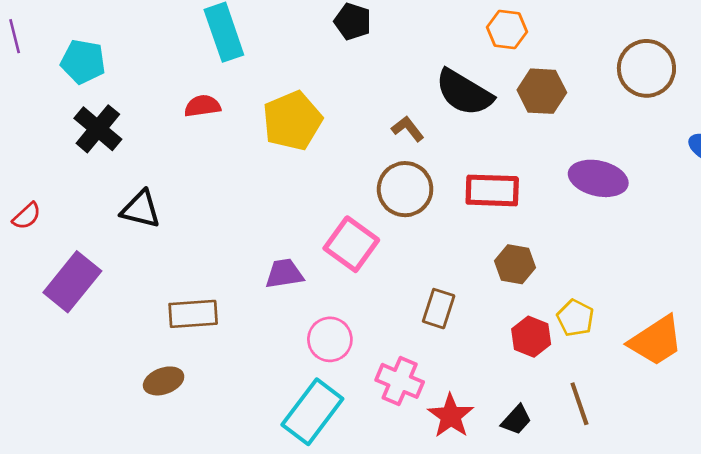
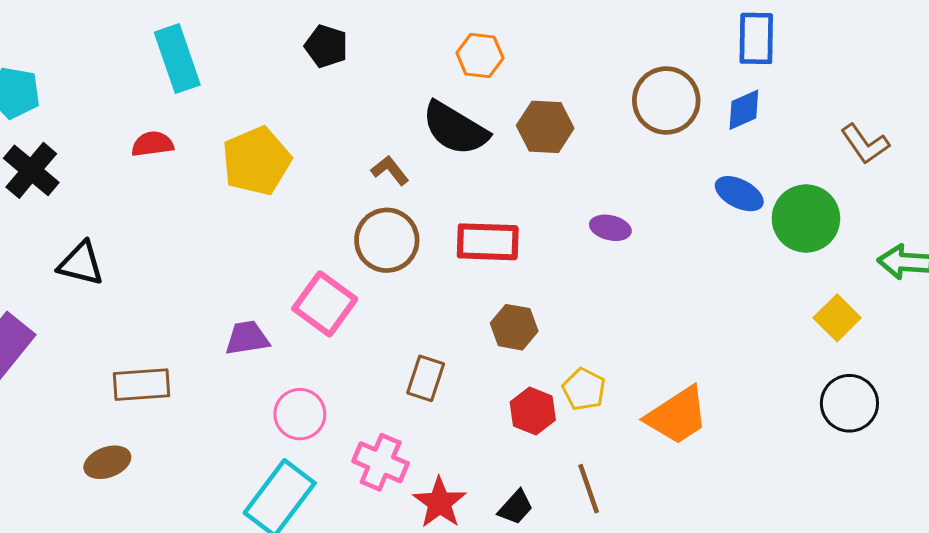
orange hexagon: (507, 29) -> (480, 55), moved
purple ellipse: (598, 178) -> (610, 228), size x0.6

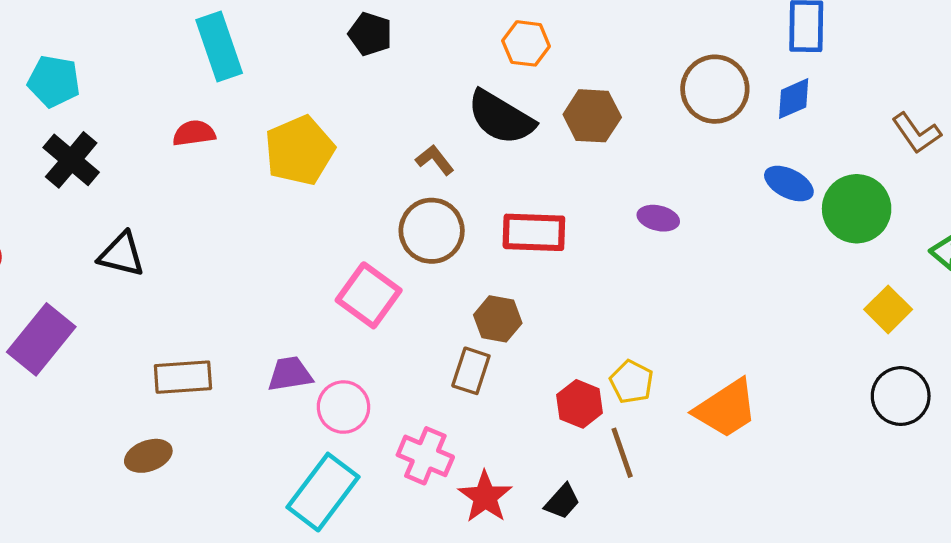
brown hexagon: (514, 327) -> (498, 319), moved
purple trapezoid: (247, 338) -> (290, 374), moved
brown line: (589, 489) -> (622, 453), moved

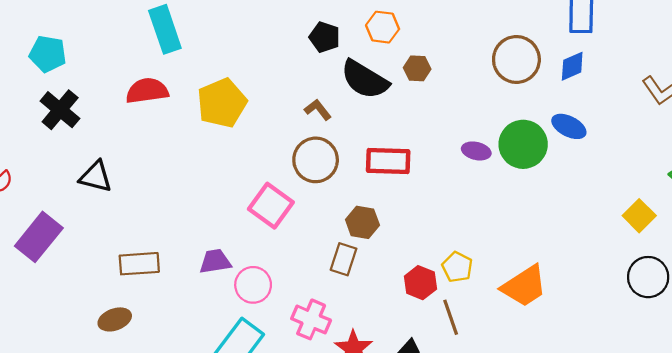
black pentagon: (370, 34) -> (324, 37), moved
brown hexagon: (592, 116) -> (417, 68), moved, size x0.7
red semicircle: (194, 133) -> (147, 91), size x1.4
green circle: (857, 209) -> (523, 144), moved

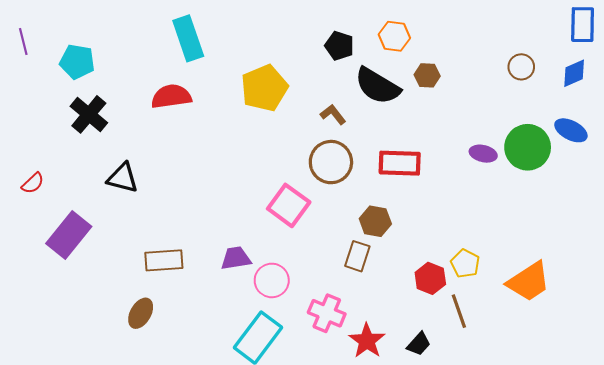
brown circle: (516, 59) -> (521, 67), size x0.6
yellow pentagon: (222, 103) -> (264, 88), moved
brown ellipse: (115, 319) -> (141, 313), turned -40

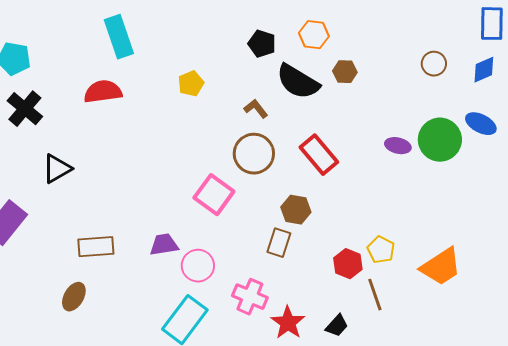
yellow pentagon: (264, 88) -> (191, 84), size x0.6
red rectangle: (400, 163) -> (319, 155), turned 48
black triangle: (123, 178) -> (57, 169), turned -44

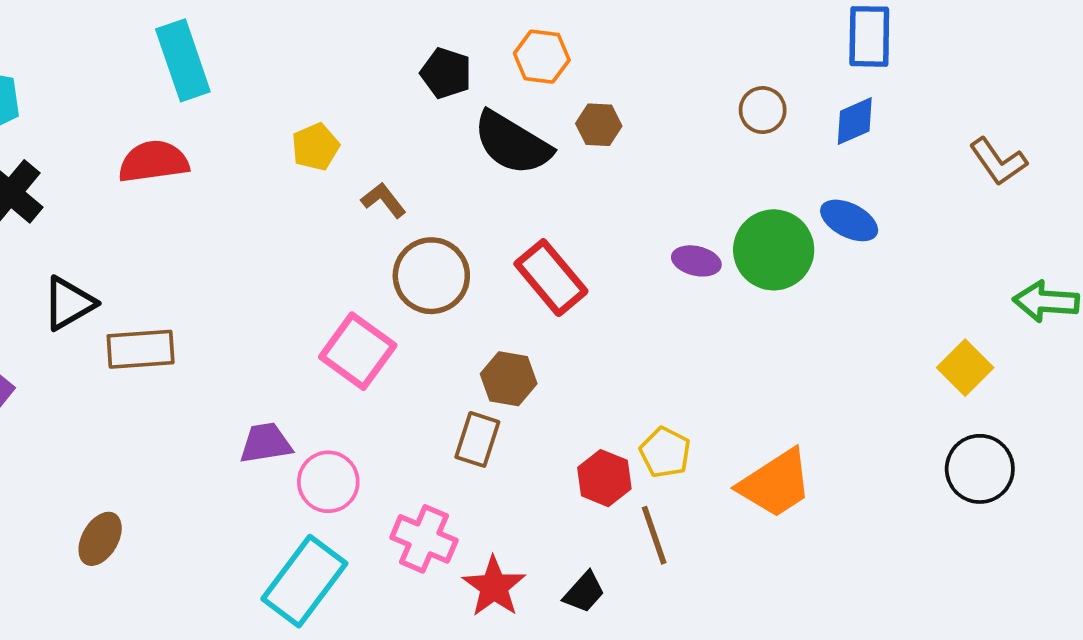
brown L-shape: (256, 109) -> (384, 200), moved
brown rectangle: (96, 247) -> (141, 349), moved

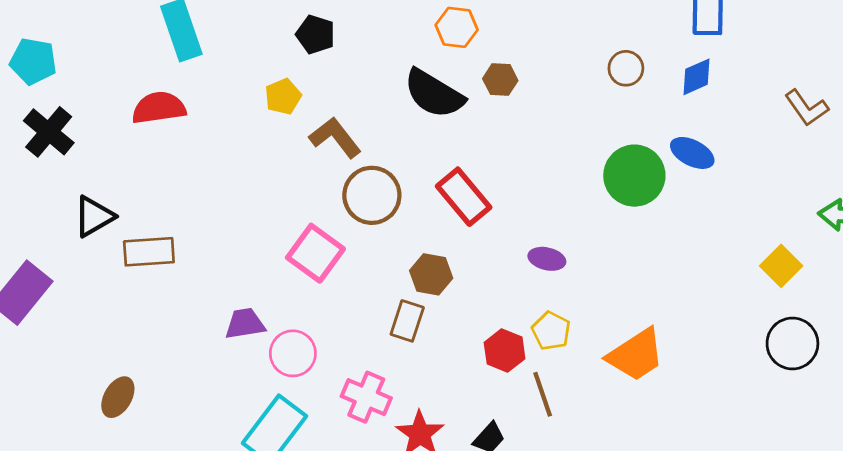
black pentagon: (446, 73) -> (315, 34), moved
brown L-shape: (384, 200) -> (335, 137), size x1.5
purple ellipse: (696, 261) -> (547, 259), moved

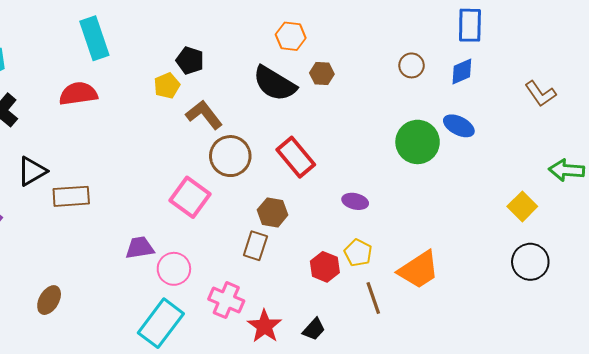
black pentagon: (315, 34) -> (190, 60), moved
brown line: (543, 394) -> (373, 298), moved

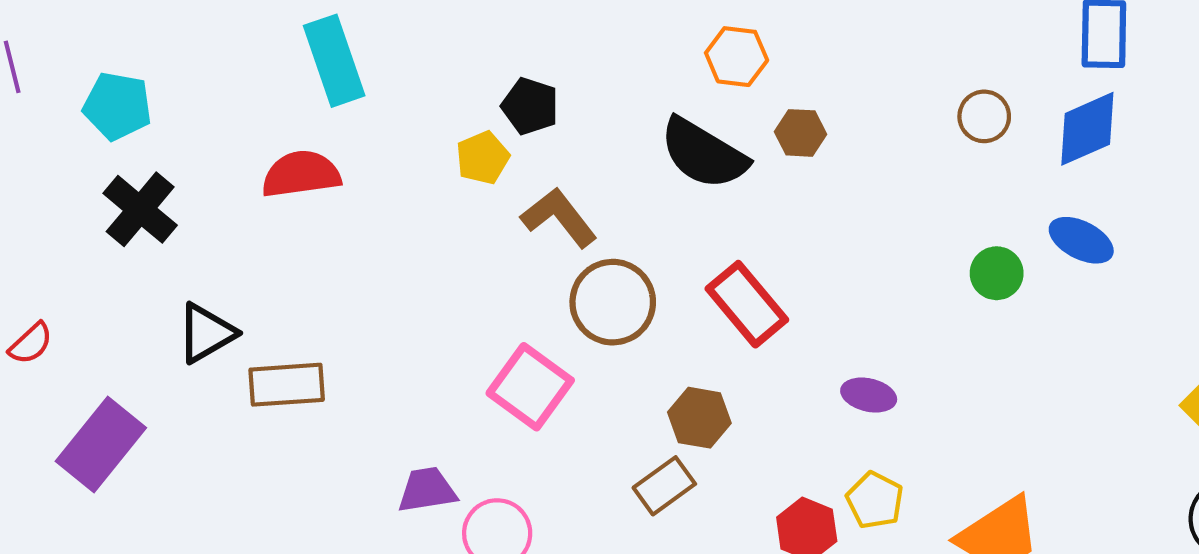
blue diamond: (462, 71) -> (1087, 129), size x1.4
green circle: (418, 142) -> (997, 273), size x0.6
brown rectangle: (255, 246) -> (664, 486), turned 36

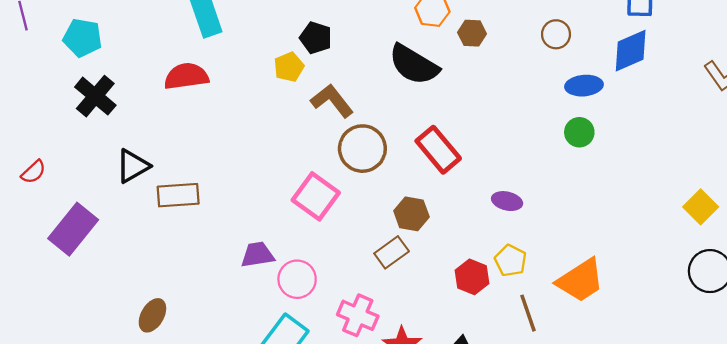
brown circle: (984, 116) -> (556, 34), moved
brown hexagon: (801, 133) -> (472, 33), moved
blue ellipse: (1081, 240) -> (584, 86), moved, turned -32

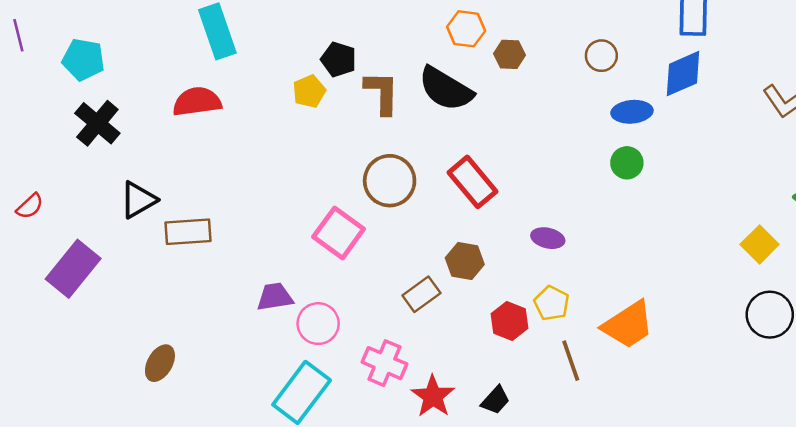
brown L-shape: (332, 101) -> (382, 93), moved, turned 39
brown hexagon: (411, 214) -> (465, 261), moved

